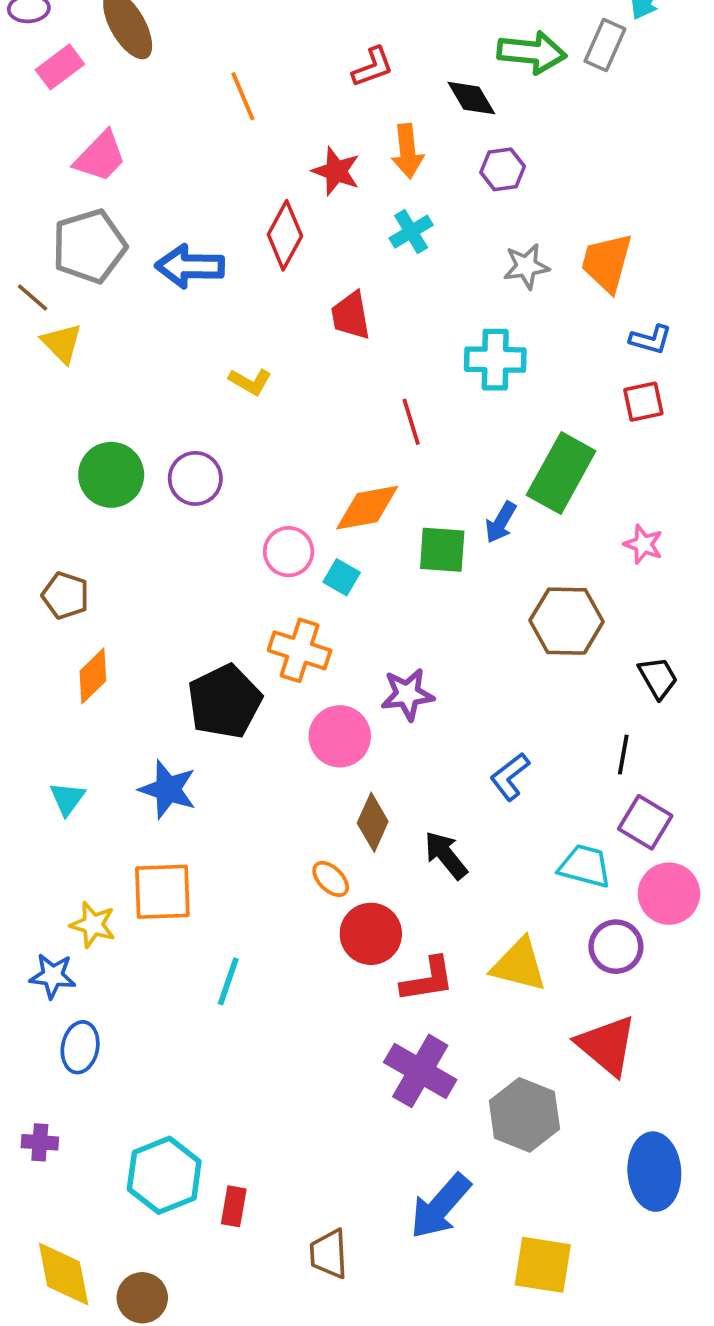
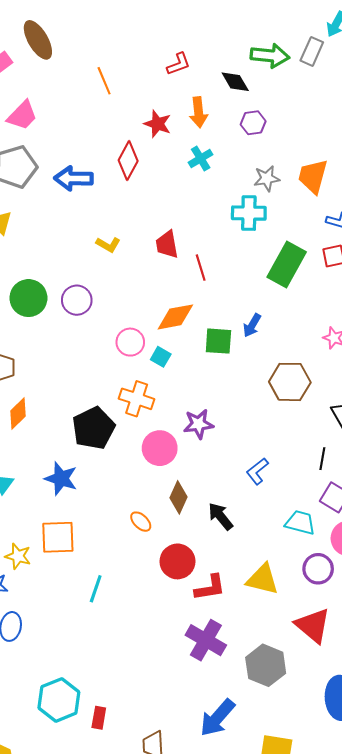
red trapezoid: (351, 316) -> (167, 245), moved
cyan cross: (495, 360) -> (249, 213), moved
green rectangle: (561, 473) -> (287, 264), moved
orange ellipse: (331, 879) -> (141, 522), moved

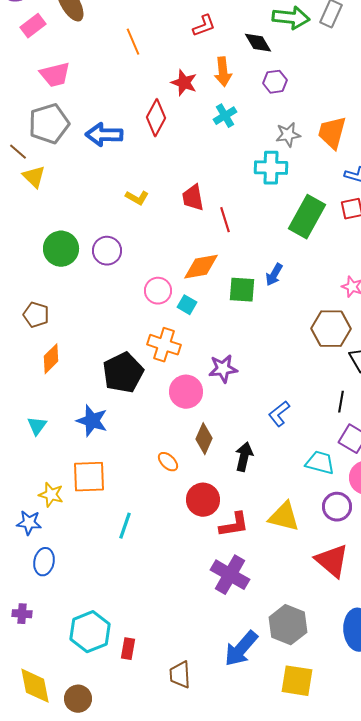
pink trapezoid: (22, 115) -> (55, 75), turned 32
brown hexagon: (290, 382) -> (331, 329), moved
black arrow: (221, 516) -> (244, 457), turned 52
gray hexagon: (266, 665) -> (288, 625), moved

